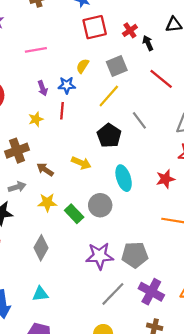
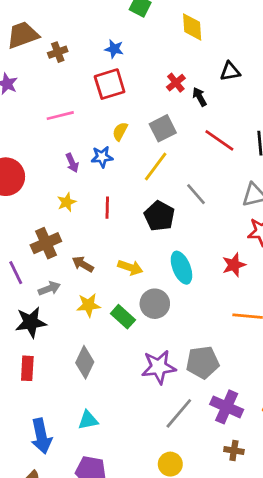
red square: (95, 27) -> (110, 84), moved
red line: (62, 111) -> (107, 208), moved
yellow arrow: (81, 163) -> (130, 267), moved

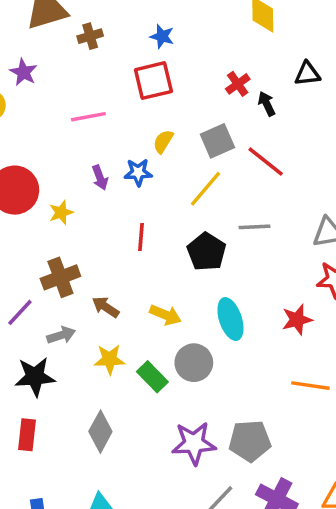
red line: (219, 140) -> (266, 162), moved
gray line: (196, 194) -> (254, 227), turned -55
yellow star: (67, 202) -> (61, 213), moved
purple line: (16, 273) -> (20, 312), turned 65

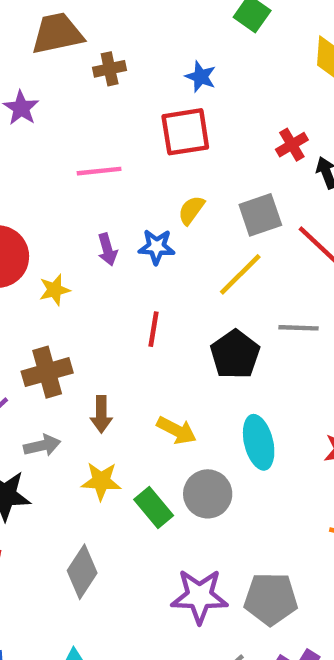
brown arrow: (106, 307) -> (101, 414), turned -128

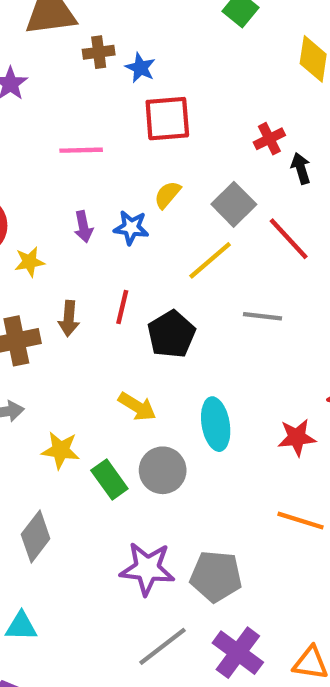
blue star: (201, 77) -> (140, 68), moved
gray square: (260, 215) -> (234, 204), turned -30
black pentagon: (235, 354) -> (171, 334), moved
brown arrow: (101, 414) -> (69, 318), moved

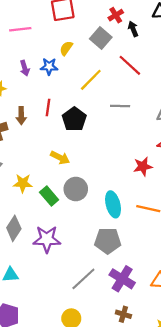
gray square: (234, 204) -> (101, 38), moved
cyan ellipse: (216, 424) -> (113, 204), moved
purple star: (147, 569) -> (47, 239), moved

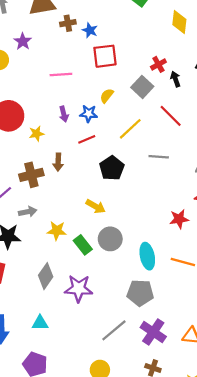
red line: (48, 107) -> (87, 139), moved, turned 56

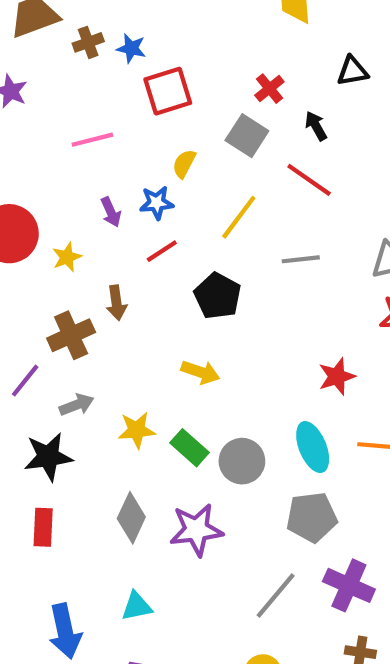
black arrow: (175, 79) -> (316, 126), moved
red star: (179, 219) -> (337, 376), moved
gray circle: (110, 239) -> (242, 461), moved

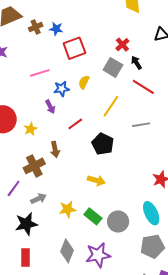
black arrow: (316, 126) -> (136, 63), moved
blue star: (157, 203) -> (62, 89), moved

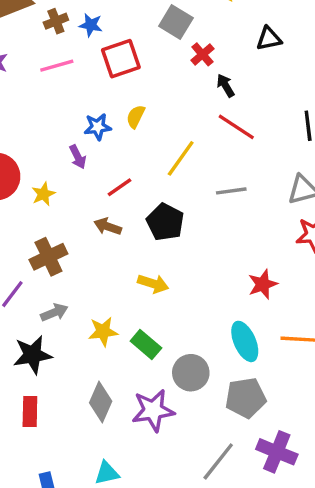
gray square: (113, 67) -> (176, 22), moved
pink line: (40, 73) -> (57, 66), moved
brown arrow: (55, 149) -> (108, 226), moved, turned 119
gray circle: (118, 221) -> (191, 373), moved

